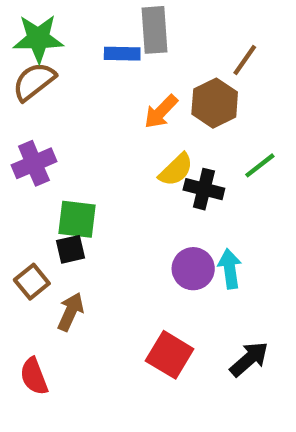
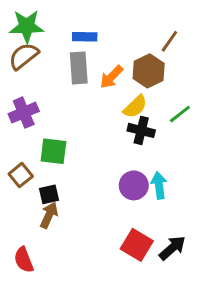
gray rectangle: (154, 30) -> (79, 68), moved
yellow semicircle: (176, 170) -> (135, 107), moved
black square: (71, 249) -> (49, 194), moved
brown square: (32, 282) -> (21, 175), moved
red square: (170, 355) -> (137, 245), moved

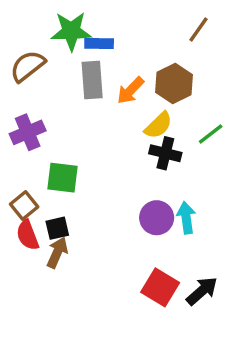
green star: (27, 26) -> (71, 31), moved
brown line: (169, 41) -> (198, 29), moved
red semicircle: (24, 260) -> (28, 235), moved

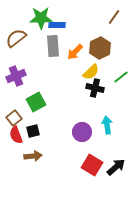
green square: (62, 178) -> (36, 102), turned -36
purple circle: (157, 218) -> (82, 132), moved
brown arrow: (57, 253) -> (33, 156), moved, turned 60

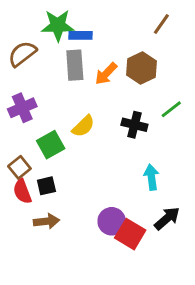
yellow semicircle: (91, 72) -> (83, 126), moved
purple circle: (82, 132) -> (112, 221), moved
black arrow: (116, 167) -> (167, 218), moved

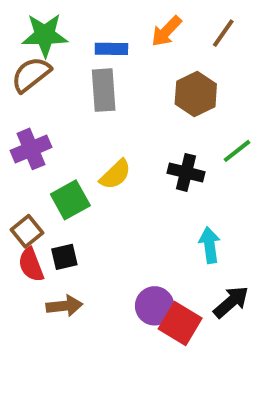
green star: (58, 25) -> (45, 35), moved
orange arrow: (106, 74) -> (166, 31), moved

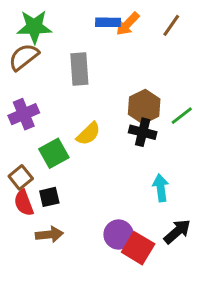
blue rectangle: (111, 49) -> (108, 22), moved
brown hexagon: (196, 94) -> (144, 107), moved

